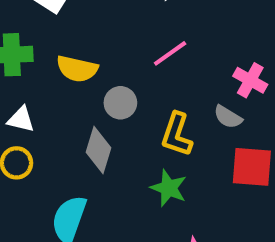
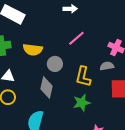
gray semicircle: (228, 117) -> (107, 66), turned 144
green star: (169, 188) -> (82, 103), turned -30

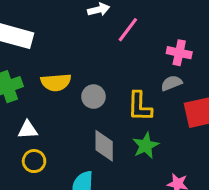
pink line: (76, 38) -> (128, 30), moved
gray diamond: (46, 88) -> (104, 146), moved

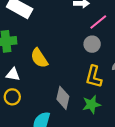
yellow semicircle: (56, 82) -> (39, 58), moved, turned 48
gray circle: (93, 97) -> (92, 44), moved

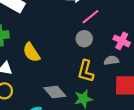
gray diamond: (63, 98) -> (55, 92), turned -55

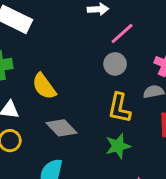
gray diamond: (55, 92) -> (62, 128), moved

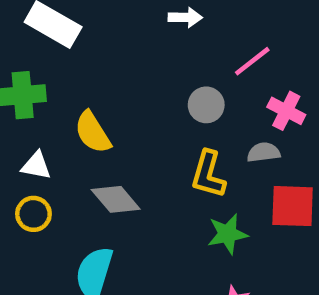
pink line: (122, 34) -> (252, 61), moved
green star: (118, 146) -> (227, 234), moved

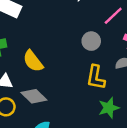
gray diamond: (116, 199) -> (34, 96), moved

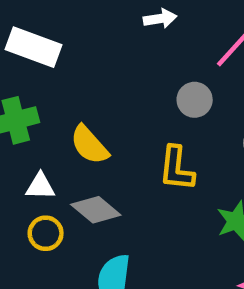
yellow L-shape: (96, 77) -> (176, 168), moved

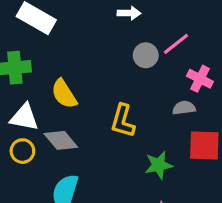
gray circle: (195, 100) -> (146, 55), moved
white triangle: (40, 186) -> (24, 117), size x1.4

